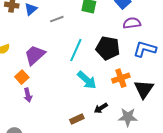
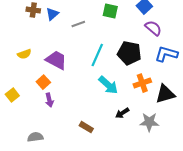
purple semicircle: (132, 23) -> (153, 28), turned 48
purple trapezoid: (35, 55) -> (56, 60), turned 70
black triangle: (144, 89) -> (165, 94), turned 40
brown rectangle: (77, 119) -> (86, 127), moved, turned 56

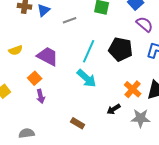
orange cross: (142, 83) -> (133, 89), moved, turned -30
cyan arrow: (108, 85) -> (87, 78), moved

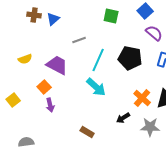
gray line: (70, 20) -> (79, 40), moved
gray semicircle: (27, 133) -> (26, 142), moved

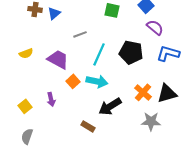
orange square: (44, 87) -> (73, 81), moved
cyan arrow: (96, 87) -> (97, 81), turned -30
yellow square: (13, 100) -> (25, 106), moved
black arrow: (123, 118) -> (110, 106), moved, size x1.6
gray semicircle: (26, 142) -> (27, 136), turned -63

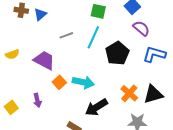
black pentagon: (131, 52) -> (117, 53), turned 30
cyan line: (99, 54) -> (93, 37), moved

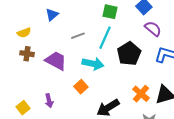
brown cross: (21, 10) -> (27, 54), moved
yellow semicircle: (12, 54) -> (24, 33), moved
orange square: (59, 82) -> (81, 87), moved
cyan arrow: (83, 82) -> (93, 64), moved

